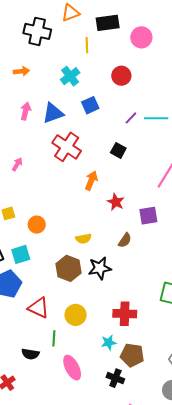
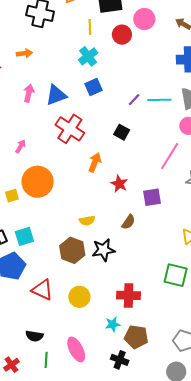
cyan cross: (70, 76) -> (88, 56), moved
red circle: (121, 76) -> (122, 35), moved
orange circle: (37, 225) -> (38, 182), moved, size x1.8
green line: (54, 338) -> (46, 360), moved

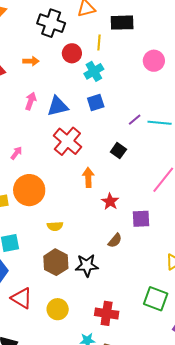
pink circle: (144, 19) -> (154, 61), moved
red circle: (122, 35) -> (72, 53), moved
orange arrow: (95, 162) -> (88, 177), turned -30
yellow semicircle: (87, 221) -> (55, 226), moved

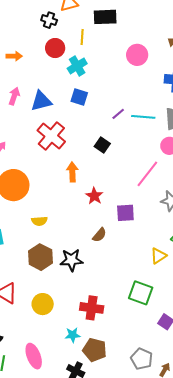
black cross: (51, 23) -> (49, 20), moved, size x0.6
blue square: (96, 102) -> (79, 97), turned 36

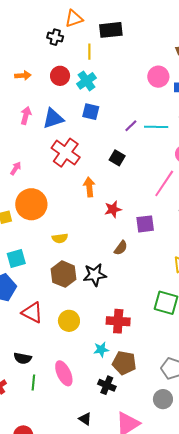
red circle: (55, 48) -> (60, 76), moved
pink circle: (137, 55) -> (158, 77), moved
red star: (94, 196) -> (113, 209), turned 30

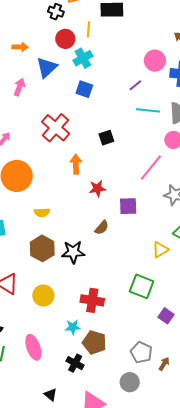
red circle: (60, 76) -> (65, 39), moved
blue triangle: (53, 118) -> (47, 68), moved, turned -30
purple line: (131, 126) -> (135, 85), moved
black square: (117, 158) -> (106, 138), turned 35

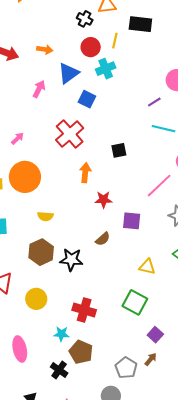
blue square: (84, 89) -> (87, 99), moved
yellow triangle: (160, 250) -> (147, 267), moved, turned 36
brown arrow: (164, 364) -> (151, 359), moved

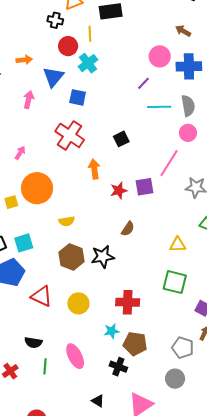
purple square: (132, 221) -> (144, 187), moved

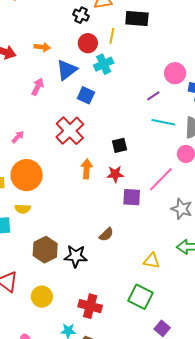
red star: (119, 191) -> (115, 174), moved
yellow semicircle: (67, 221) -> (23, 209), moved

